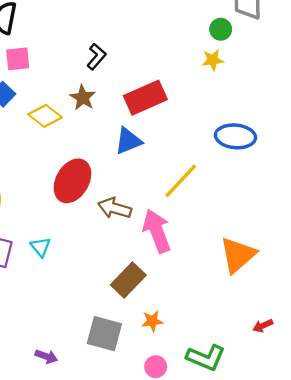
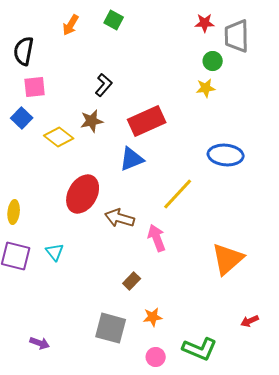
brown star: (83, 98) -> (92, 121), turned 30
pink arrow: (157, 231) -> (157, 238), size x0.7
brown rectangle: (128, 280) -> (132, 281), size x0.6
purple arrow: (46, 356) -> (40, 343), moved

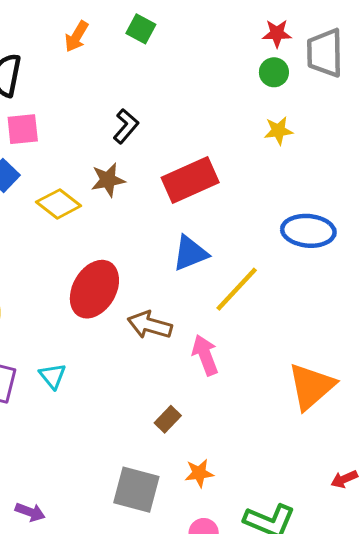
green circle: (213, 61) -> (274, 72), moved
blue triangle: (132, 159) -> (190, 253), moved

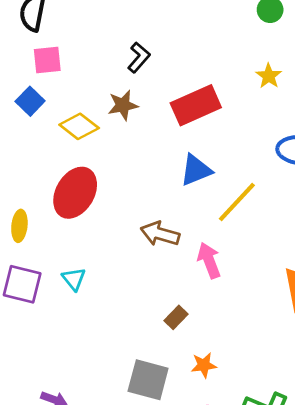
yellow star: (278, 131) -> (269, 76), moved, turned -30
red ellipse: (94, 289) -> (75, 193), moved

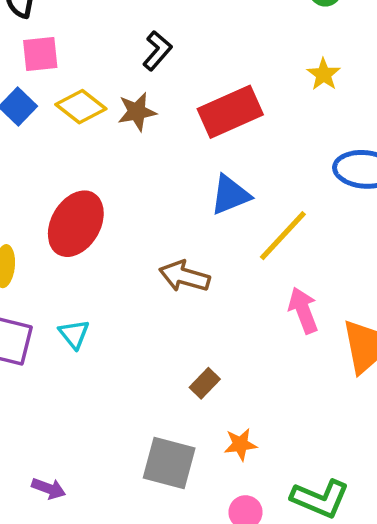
yellow diamond: (79, 126) -> (81, 107), moved
pink arrow: (209, 260) -> (303, 310), moved

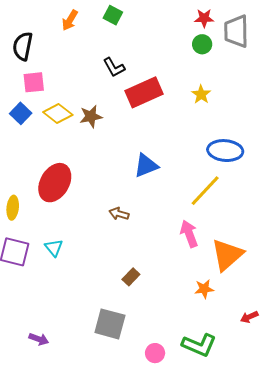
black L-shape: (157, 51) -> (114, 67), moved, turned 110
red rectangle: (230, 112) -> (144, 92), moved
yellow line: (283, 236) -> (205, 191), moved
brown arrow: (184, 276) -> (119, 214), size x0.7
orange star: (240, 444) -> (204, 289), moved

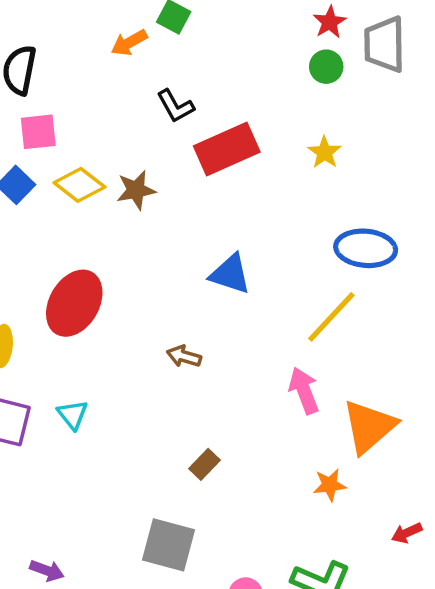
red star: (204, 18) -> (330, 22), turned -30
orange arrow: (70, 20) -> (129, 43), moved, turned 30
blue triangle: (146, 166) -> (230, 274), turned 40

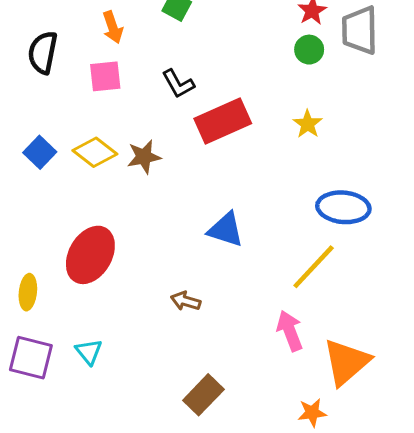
orange arrow: (129, 43) -> (113, 27), moved, turned -80
pink square: (38, 132) -> (105, 76), moved
brown rectangle: (205, 464) -> (203, 395), size x1.5

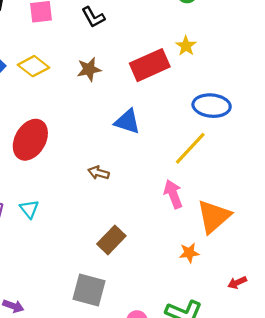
red rectangle: (223, 121) -> (150, 65), moved
brown star: (144, 157) -> (89, 69), moved

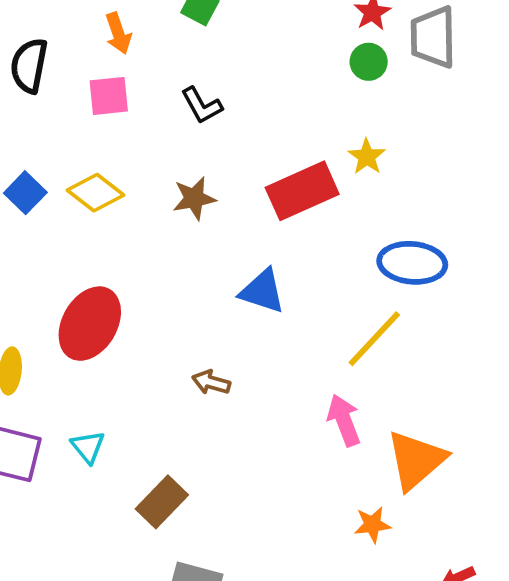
brown rectangle: (111, 240) -> (162, 502), moved

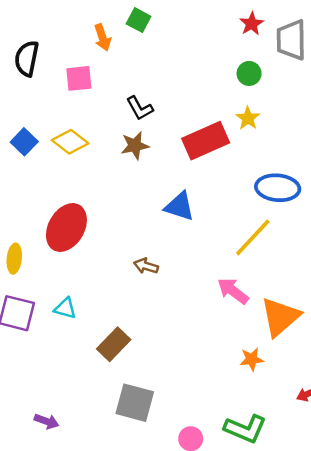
orange arrow: (118, 33) -> (102, 37), moved
green circle: (369, 62) -> (249, 73), moved
black L-shape: (202, 105) -> (140, 108), moved
pink arrow: (344, 420) -> (233, 291), turned -32
cyan triangle: (88, 447) -> (65, 308), turned -35

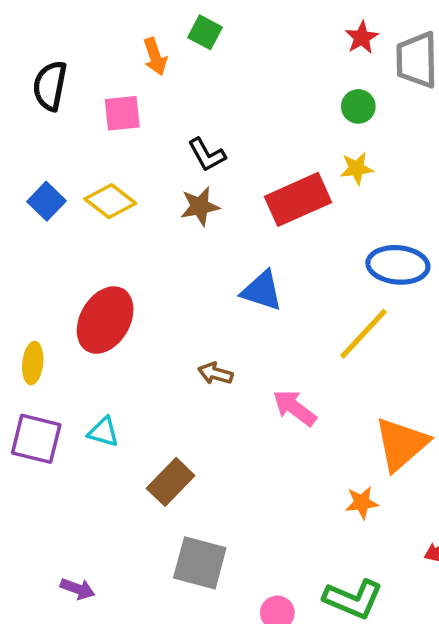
yellow star: (248, 118) -> (357, 168), turned 30
pink arrow: (233, 291) -> (295, 408), moved

